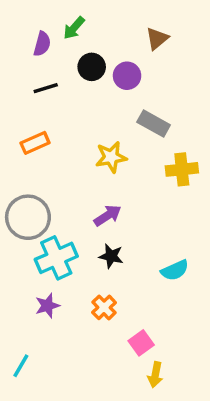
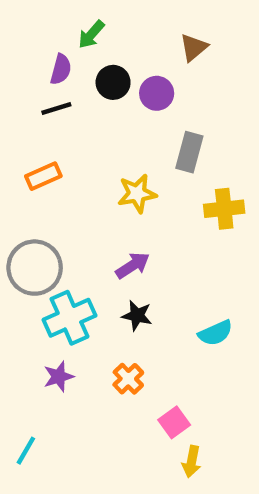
purple semicircle: (42, 44) -> (61, 69), moved
gray rectangle: (154, 123) -> (189, 152), turned 76

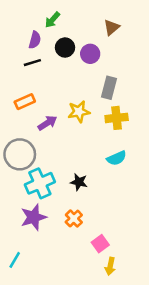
yellow cross: (224, 209) -> (117, 118), moved
purple arrow: (133, 265) -> (47, 123), moved
cyan semicircle: (215, 333) -> (117, 158), moved
purple star: (59, 377) -> (34, 217), size x1.5

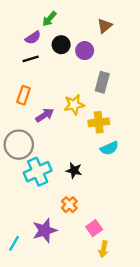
purple semicircle: (35, 40) -> (33, 38), turned 42
orange rectangle: (25, 102) -> (24, 95), turned -48
yellow cross: (117, 118) -> (99, 122), moved
purple star: (34, 217) -> (45, 230), moved

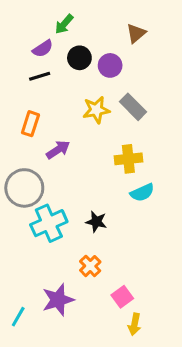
gray rectangle: (102, 82) -> (133, 107), turned -60
yellow star: (74, 105) -> (96, 110), moved

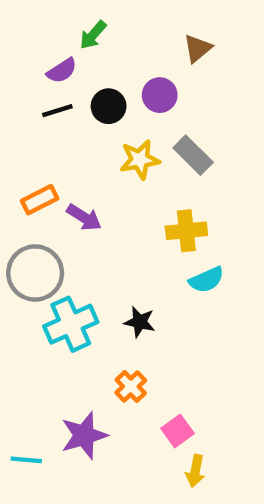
black circle: (79, 58) -> (109, 106), moved
orange rectangle: (30, 124) -> (40, 200), moved, turned 45
purple arrow: (58, 150) -> (84, 217), turned 65
cyan line: (18, 317) -> (26, 460), turned 65

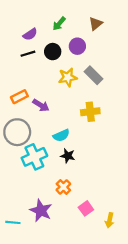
green arrow: (93, 35) -> (59, 24), moved
cyan semicircle: (206, 280) -> (61, 135), moved
purple star: (84, 435) -> (41, 211), turned -30
yellow arrow: (195, 471) -> (110, 220), moved

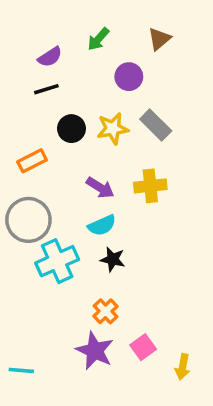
black circle: (53, 52) -> (71, 129), moved
purple arrow: (41, 105) -> (100, 188), moved
purple star: (41, 211) -> (95, 351), moved

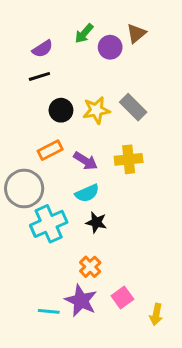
purple circle: (129, 77) -> (110, 47), moved
orange rectangle: (32, 161) -> (50, 150), moved
cyan line: (21, 370) -> (49, 311), moved

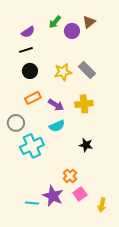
black circle: (61, 110) -> (30, 71), moved
gray circle: (24, 189) -> (16, 123), size x0.7
black star: (96, 222) -> (86, 145), moved
orange cross: (90, 267) -> (70, 176), moved

